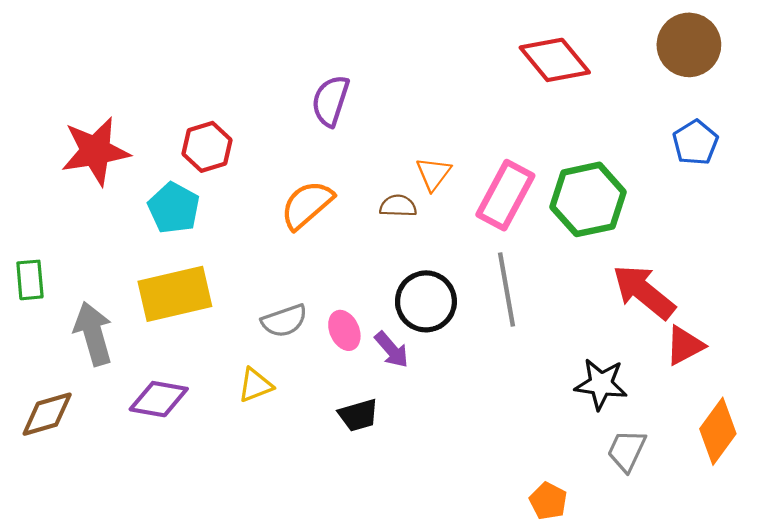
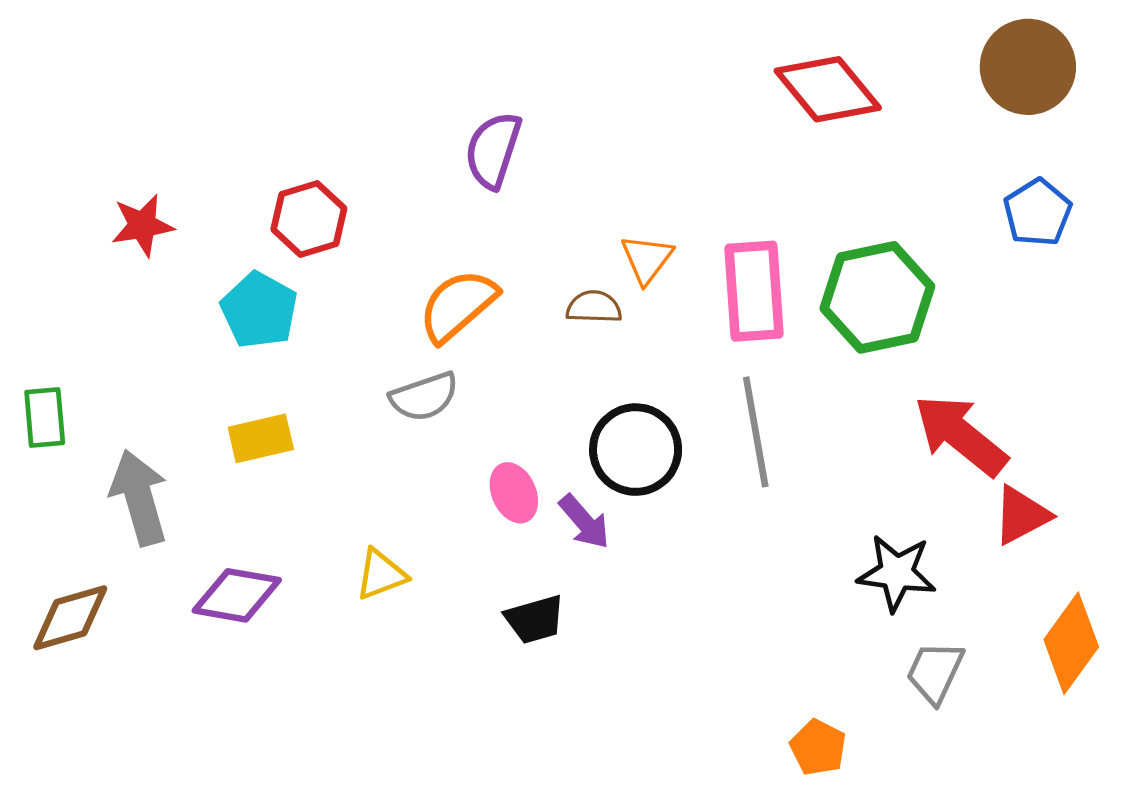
red star: (95, 151) -> (142, 225), size x0.6
pink rectangle: (505, 195) -> (754, 291), turned -32
yellow rectangle: (175, 294) -> (261, 438), size x0.6
gray semicircle: (284, 321) -> (424, 397), moved

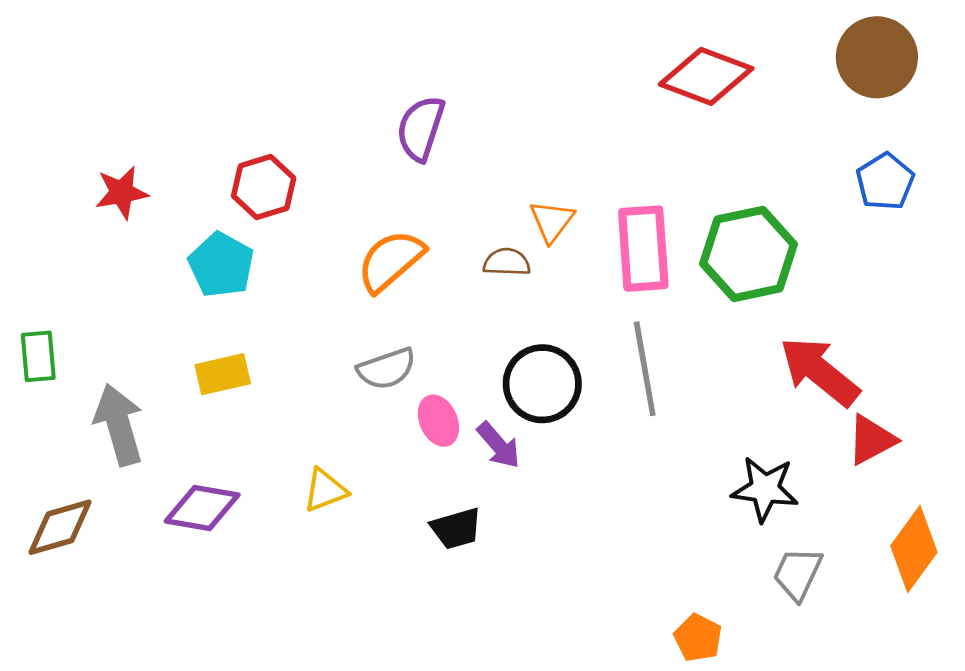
red diamond: (828, 89) -> (706, 76), turned -30
gray semicircle: (424, 397) -> (387, 369), moved

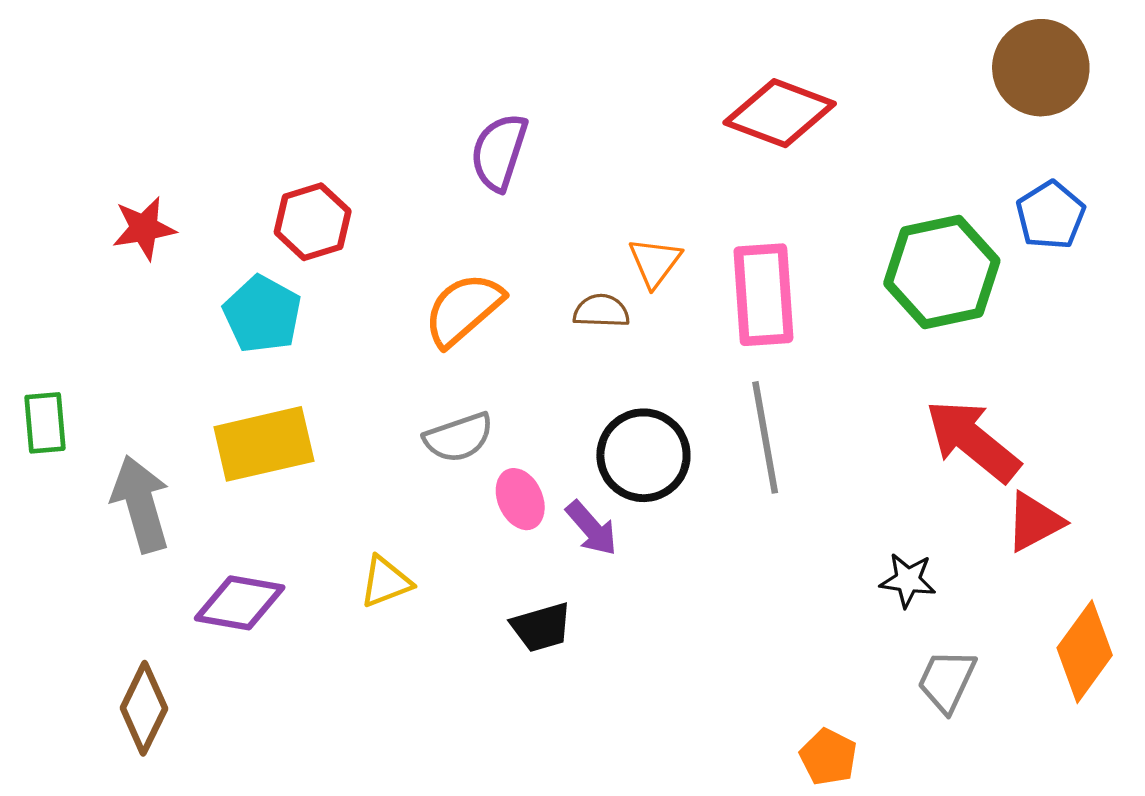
red diamond: (706, 76) -> (780, 113), moved
green hexagon: (749, 254) -> (942, 272), moved
yellow rectangle: (223, 374) -> (264, 444), size x1.5
black star: (765, 489) -> (908, 580), size x0.7
brown diamond: (60, 527) -> (144, 708), moved, turned -48

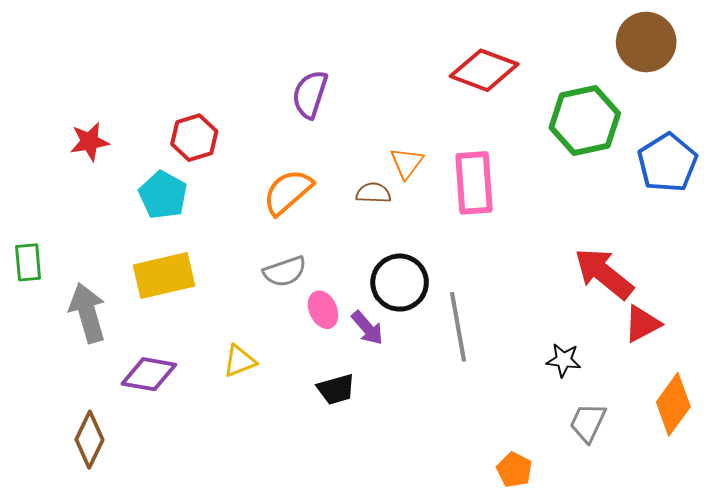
blue pentagon: (1051, 215) -> (667, 163), moved, size x1.4
green hexagon: (942, 272) -> (585, 120), moved
gray line: (765, 437) -> (458, 327), moved

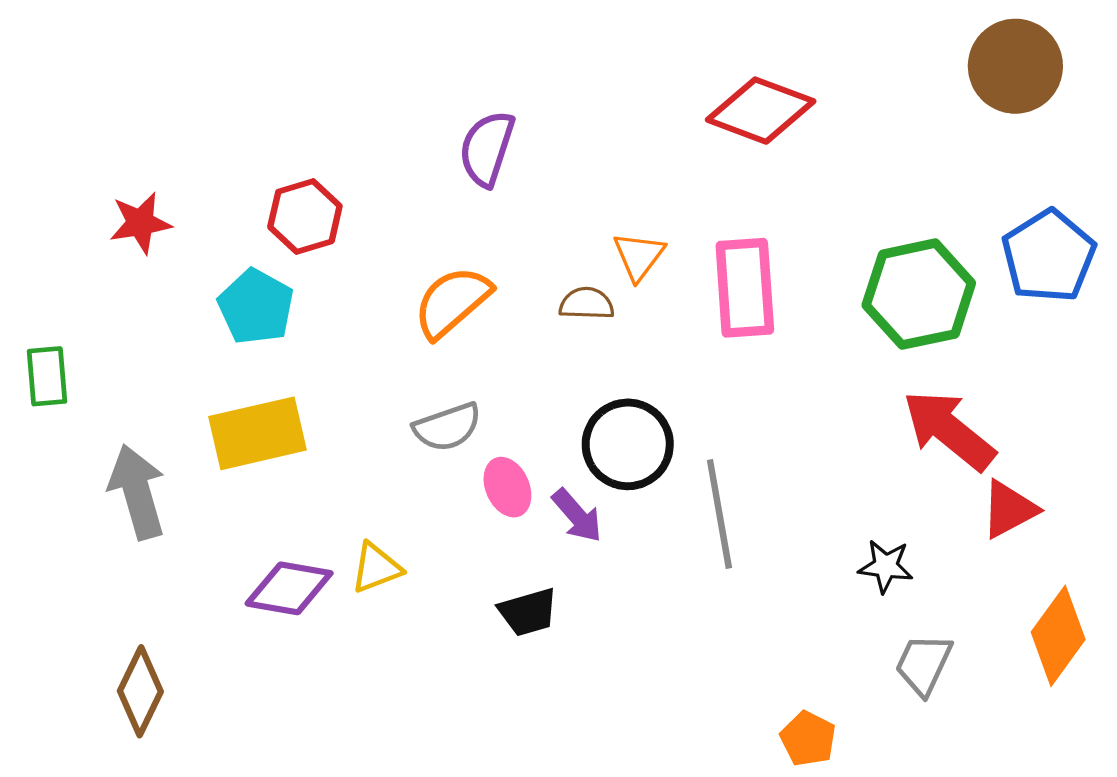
green hexagon: (585, 120) -> (919, 294), moved
green rectangle: (28, 262) -> (47, 376), moved
purple diamond: (149, 374) -> (289, 588), moved

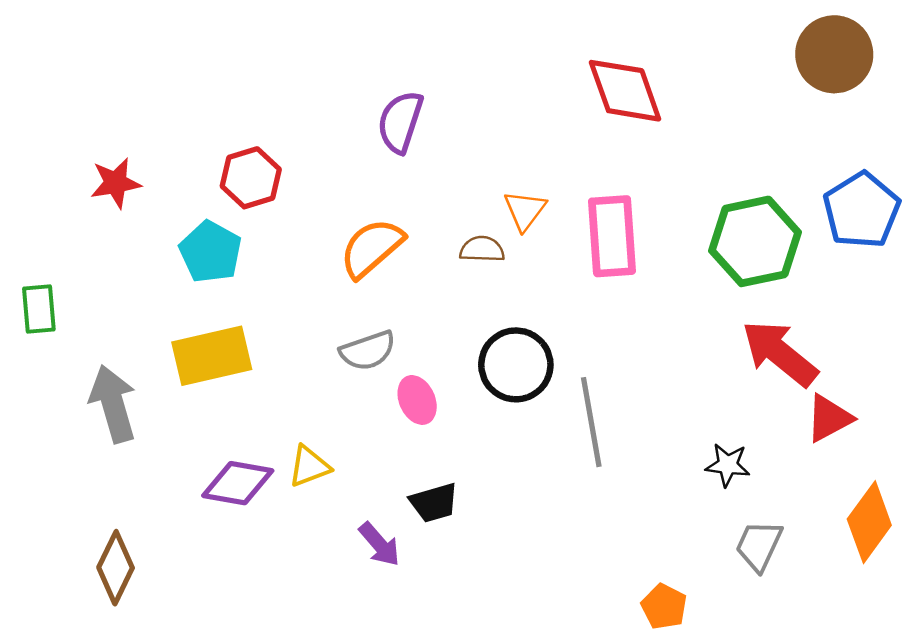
red diamond: (761, 111) -> (625, 91), turned 50
purple arrow: (577, 516) -> (379, 544), moved

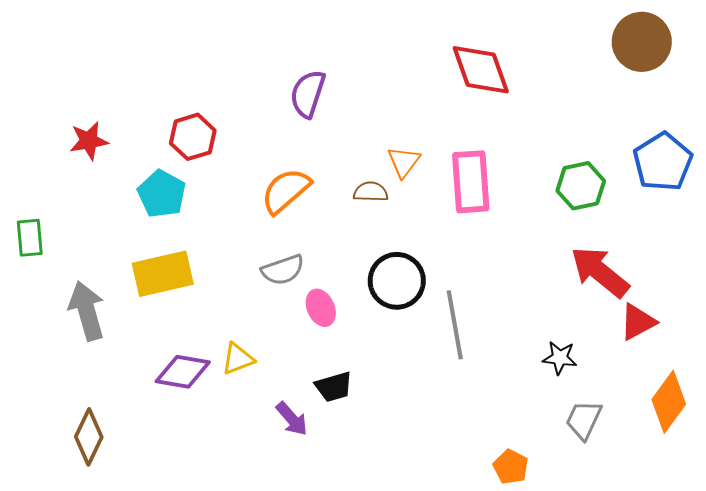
green hexagon: (755, 241) -> (581, 186), size x0.7

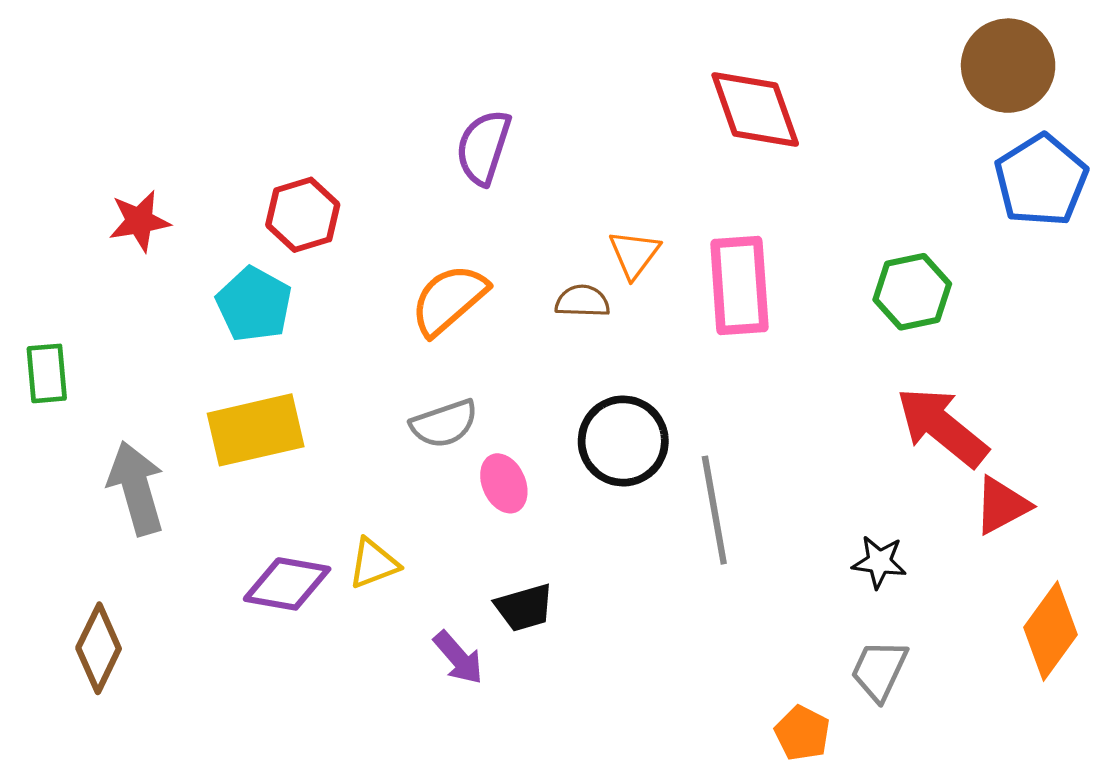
blue pentagon: (663, 162) -> (1041, 180), moved
gray trapezoid: (584, 420) -> (879, 670), moved
brown diamond: (89, 437) -> (99, 648), moved

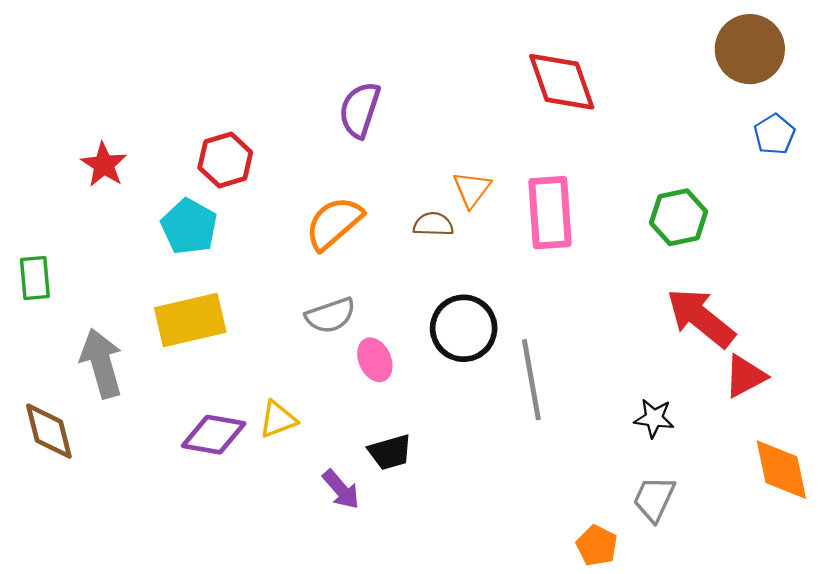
blue pentagon: (1041, 180) -> (774, 134), size x0.6
red star: (139, 221) -> (104, 165), turned -30
orange diamond: (1050, 631) -> (781, 470), turned -48
brown diamond: (99, 648) -> (49, 431), moved, turned -40

